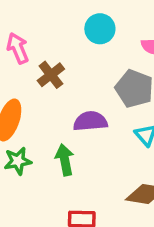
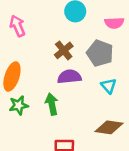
brown cross: (51, 75) -> (64, 50), moved

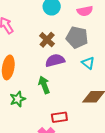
green star: (19, 105) -> (18, 99), moved

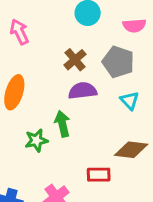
green star: (18, 99) -> (36, 140), moved
red rectangle: (59, 117) -> (99, 175), moved

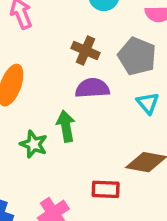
brown cross: (75, 60) -> (86, 51), turned -30
green star: (36, 140) -> (34, 144), turned 30

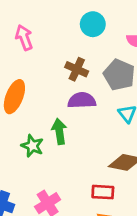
red rectangle: (106, 189) -> (103, 192), moved

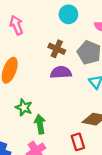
green arrow: (59, 131) -> (40, 124), moved
red rectangle: (103, 192) -> (78, 142), turned 70

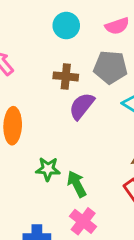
purple semicircle: (61, 72) -> (82, 106), turned -30

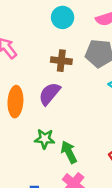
purple semicircle: (82, 106) -> (49, 94), moved

